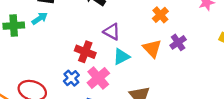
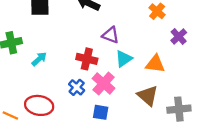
cyan arrow: (40, 18) -> (39, 59), moved
orange triangle: (152, 48) -> (155, 64), moved, turned -30

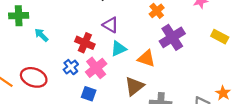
purple cross: (179, 36) -> (172, 37), size x1.6
cyan arrow: (39, 59) -> (41, 35), turned -104
brown triangle: (148, 96) -> (134, 86), turned 30

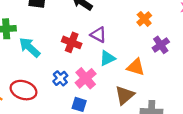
cyan arrow: (41, 35) -> (30, 47), size x1.5
purple cross: (172, 37) -> (161, 45), size x0.7
red cross: (85, 43) -> (72, 42), moved

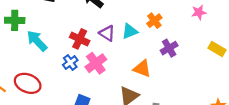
cyan triangle: (107, 58) -> (130, 31), moved
blue cross: (60, 78) -> (70, 62), moved
pink cross: (86, 78) -> (96, 63), moved

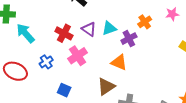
orange cross: (154, 21) -> (145, 22), moved
purple cross: (169, 48) -> (129, 39), moved
blue cross: (70, 62) -> (46, 62), moved

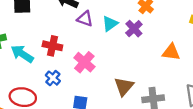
purple triangle: (89, 29) -> (85, 19), moved
red cross: (64, 33) -> (52, 46), moved
orange triangle: (119, 62) -> (171, 52), moved

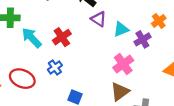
red cross: (52, 46) -> (62, 37), turned 30
pink cross: (84, 62) -> (123, 64), moved

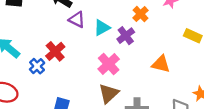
red cross: (62, 37) -> (55, 51), moved
blue cross: (55, 67) -> (37, 66), moved

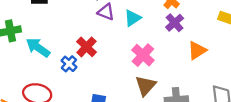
purple cross: (126, 36) -> (175, 23), moved
orange triangle: (161, 64) -> (197, 50), turned -42

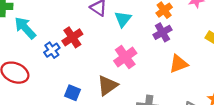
cyan triangle: (133, 18) -> (123, 19), turned -30
brown triangle: (146, 86) -> (107, 85), moved

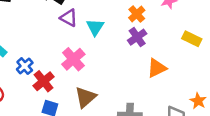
red cross: (72, 37) -> (44, 81), moved
pink cross: (125, 57) -> (73, 59), moved

